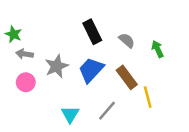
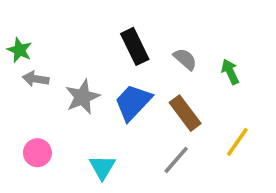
pink circle: (26, 82) -> (37, 153), moved
yellow line: (148, 97) -> (237, 142), moved, turned 50
gray line: (107, 111) -> (176, 160), moved

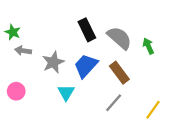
gray semicircle: (185, 59) -> (119, 38), size x1.6
yellow line: (237, 142) -> (153, 110), moved
pink circle: (37, 153) -> (16, 91), moved
cyan triangle: (102, 167) -> (66, 92), moved

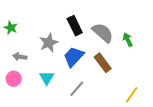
gray arrow: (23, 51) -> (20, 57), moved
gray star: (53, 62) -> (49, 43), moved
cyan triangle: (66, 92) -> (47, 78), moved
gray line: (114, 103) -> (77, 89), moved

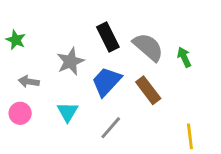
yellow line: (132, 95) -> (190, 136), turned -42

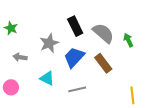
cyan triangle: (68, 112) -> (47, 78), turned -35
pink circle: (20, 113) -> (11, 87), moved
gray line: (111, 128) -> (77, 89), turned 36

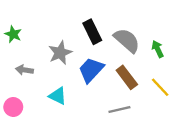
gray line: (77, 89) -> (119, 109), moved
yellow line: (132, 95) -> (160, 87), moved, turned -36

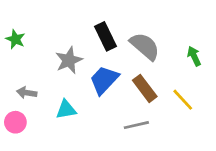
green arrow: (158, 49) -> (194, 56), moved
gray arrow: (24, 70) -> (27, 93), moved
cyan triangle: (58, 96) -> (66, 110), turned -36

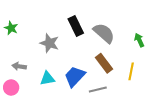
gray star: (69, 60) -> (49, 43), turned -30
blue trapezoid: (104, 80) -> (75, 76), moved
yellow line: (183, 100) -> (131, 71), turned 54

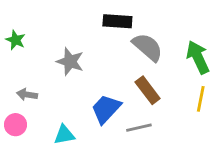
black rectangle: (76, 26) -> (117, 21), moved, turned -60
green arrow: (139, 40) -> (198, 57), size x1.6
yellow line: (131, 71) -> (201, 99), moved
cyan triangle: (47, 78) -> (64, 135), moved

